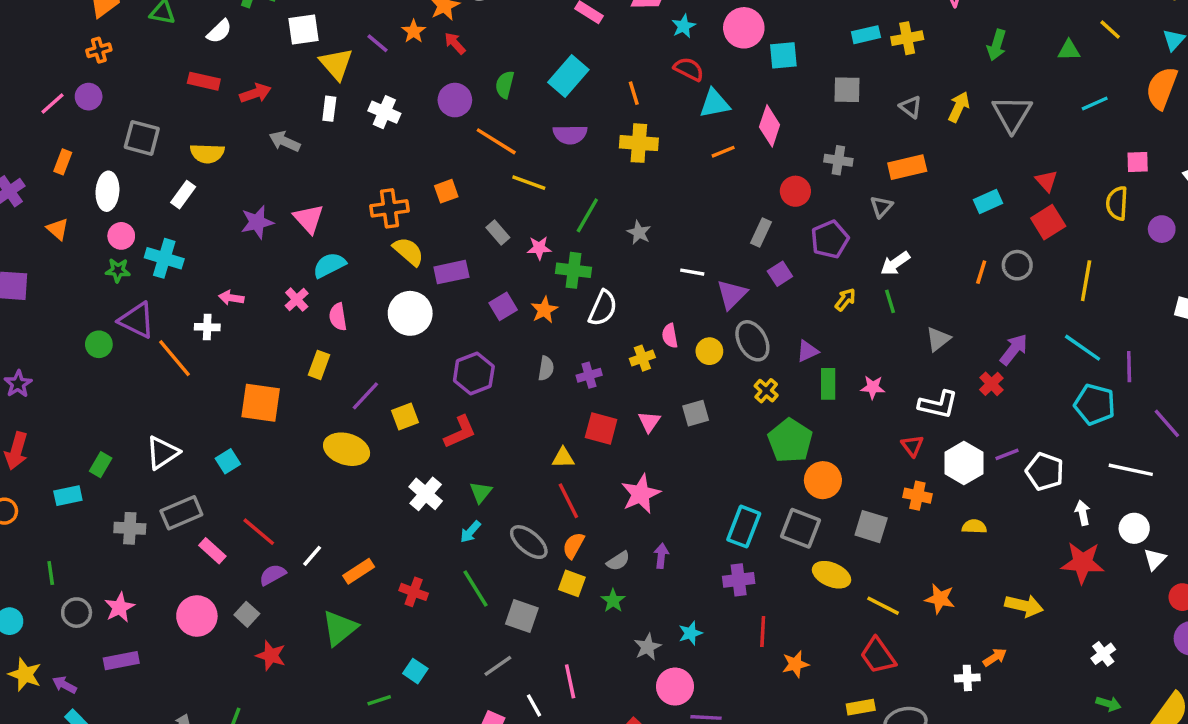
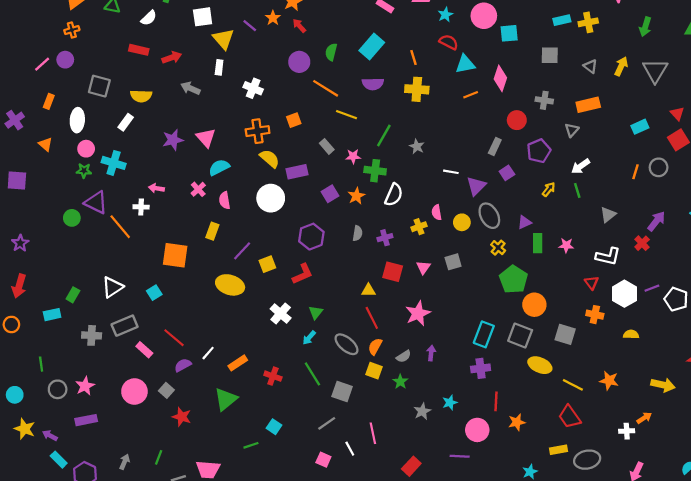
white cross: (384, 112) -> (253, 88), moved
pink circle: (675, 687) -> (477, 430), moved

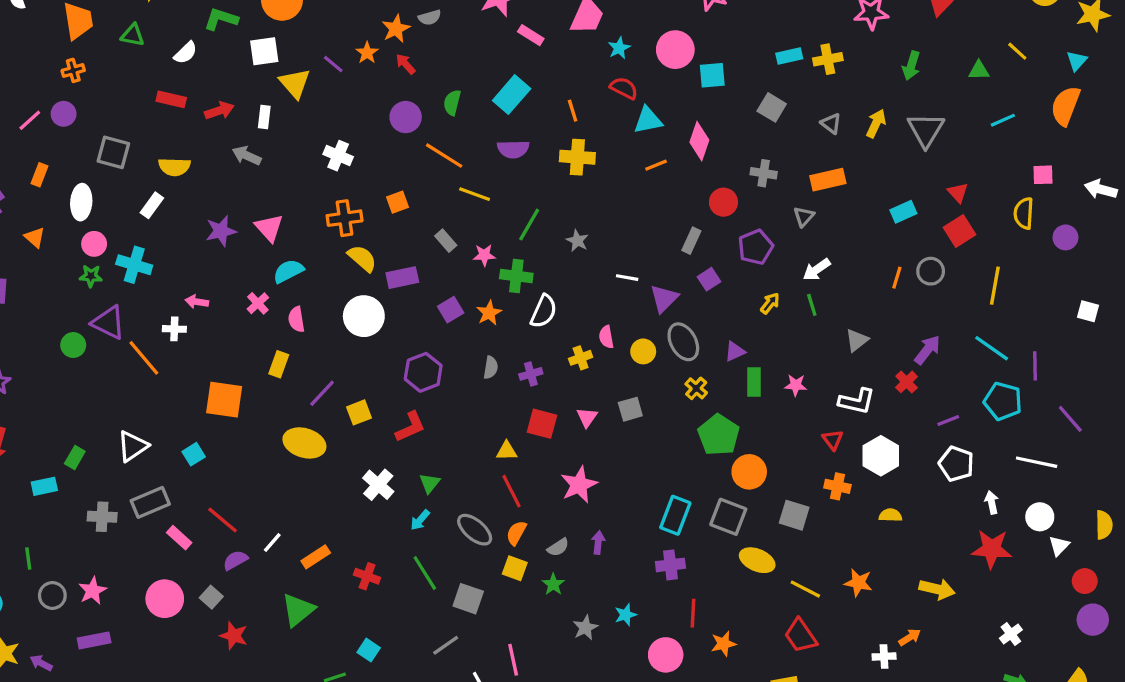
gray square: (550, 55) -> (772, 107), turned 30
white rectangle: (219, 67) -> (264, 117), moved
purple line: (652, 288) -> (948, 420), moved

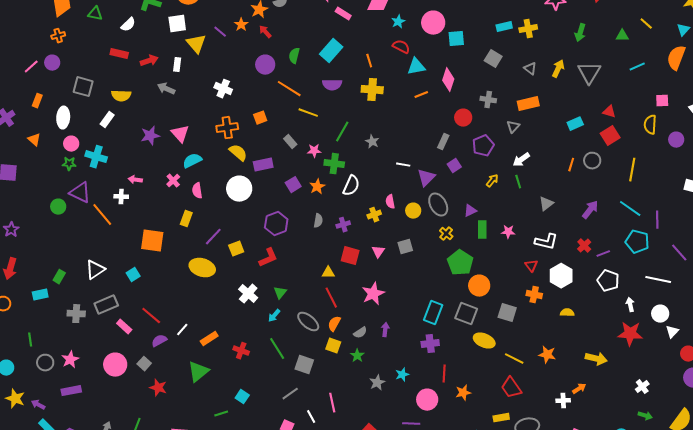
red triangle: (958, 192) -> (609, 112), turned -32
red cross: (907, 382) -> (584, 246), moved

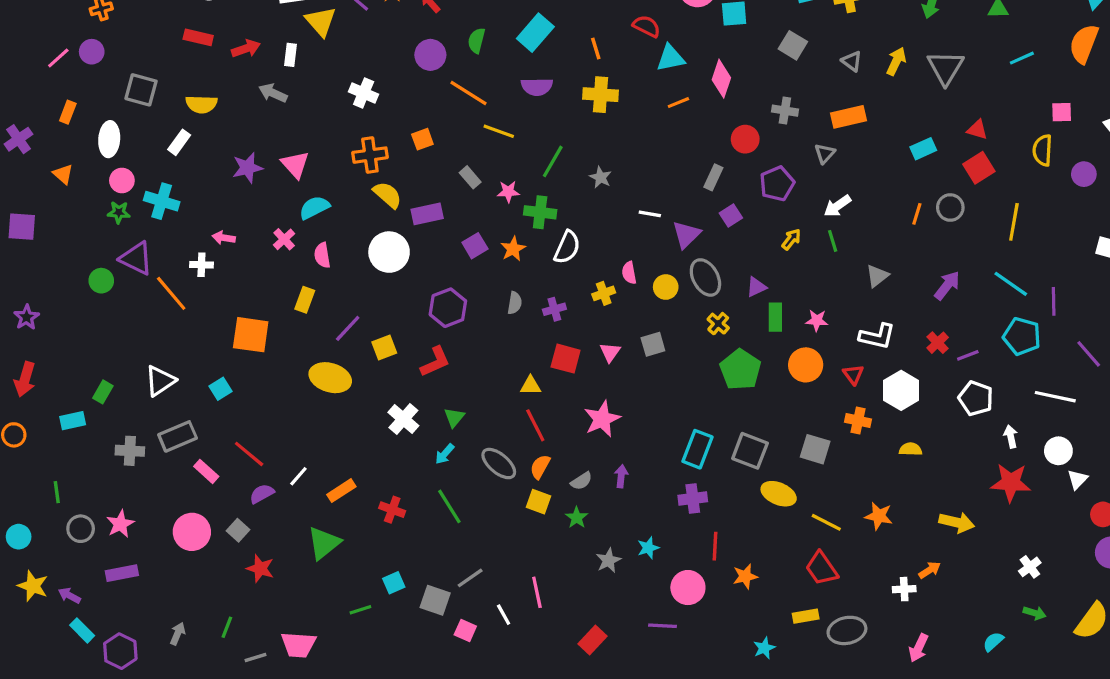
orange circle: (479, 286) -> (806, 365), moved
gray square: (304, 365) -> (435, 600), moved
cyan square: (242, 397) -> (394, 583), turned 32

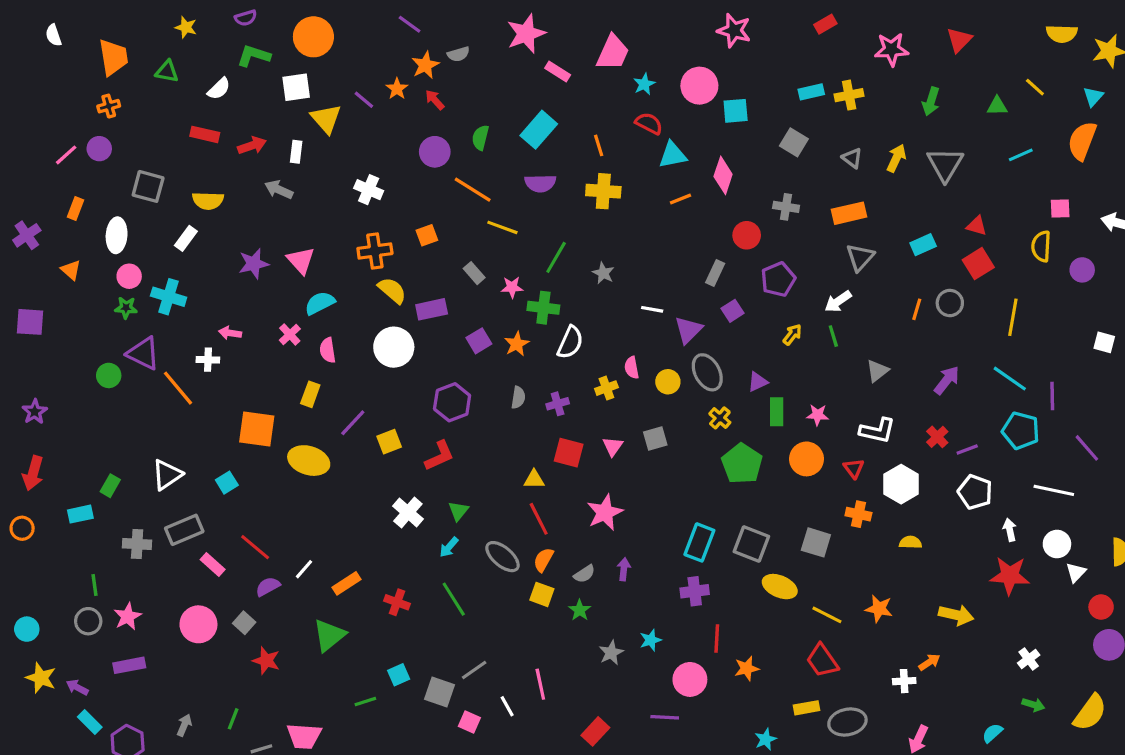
gray triangle: (825, 153) -> (860, 257), moved, size x1.4
yellow ellipse: (330, 378) -> (309, 461), moved
green line: (57, 492) -> (95, 585), moved

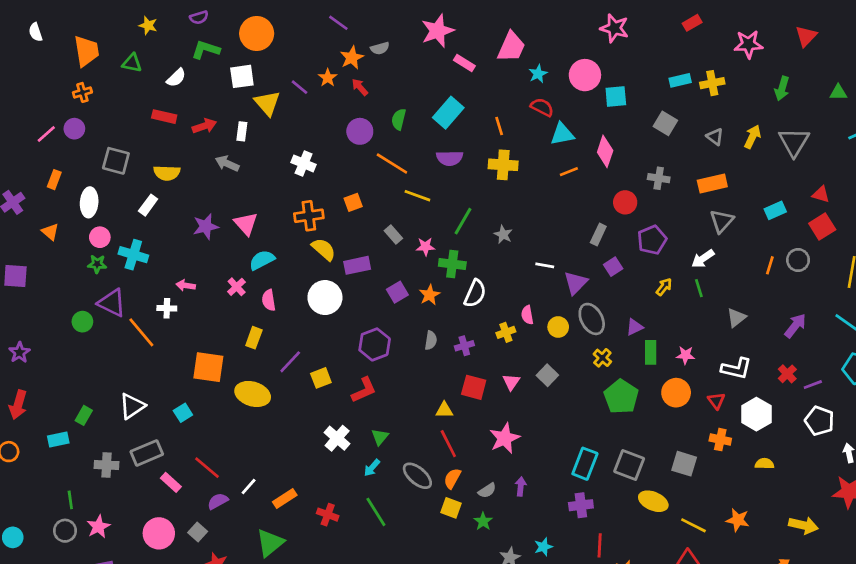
gray square: (655, 438) -> (547, 375), turned -30

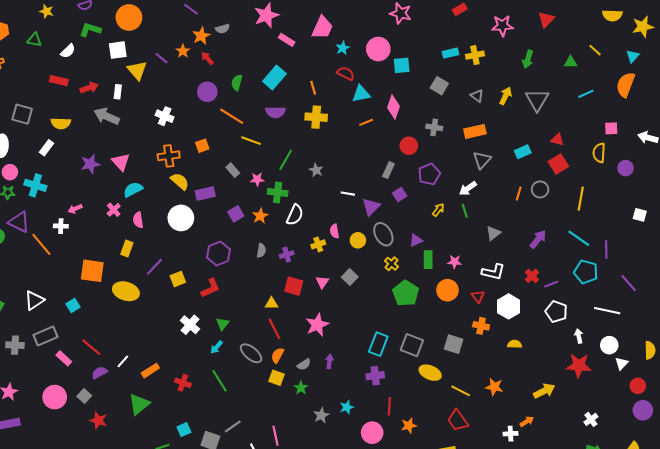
gray arrow: (227, 163) -> (107, 116), size x1.4
pink arrow: (186, 285) -> (75, 209), turned -32
yellow arrow: (803, 525) -> (544, 391), turned -40

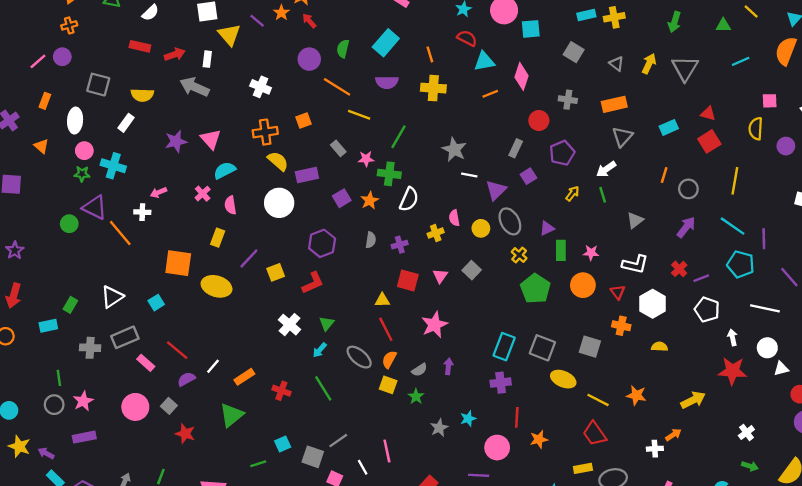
gray star: (316, 170) -> (454, 150), moved, size x1.5
gray circle: (540, 189) -> (688, 189), moved
white triangle: (621, 363) -> (781, 369), turned 32

